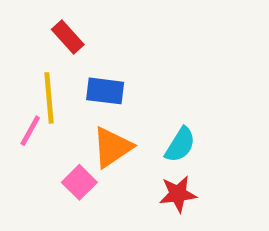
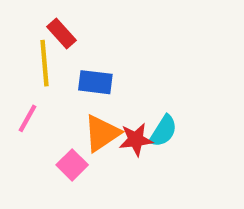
yellow line: (49, 98) -> (45, 63), moved
red star: (178, 194) -> (136, 140), moved

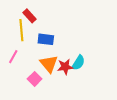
orange triangle: (102, 133) -> (49, 64), turned -36

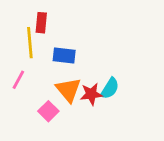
red rectangle: (29, 16) -> (41, 23), turned 48

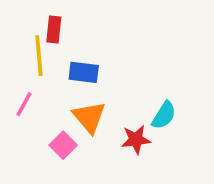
cyan semicircle: (110, 88) -> (164, 115), moved
red star: (91, 94) -> (136, 140), moved

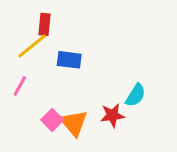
yellow line: (39, 56) -> (32, 46), turned 56
orange triangle: (89, 117) -> (74, 123), moved

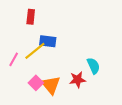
yellow line: (32, 46) -> (35, 51), moved
cyan semicircle: (136, 95) -> (93, 66), turned -56

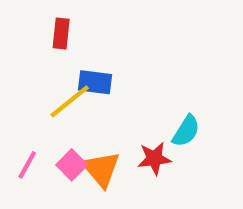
pink line: (14, 59) -> (27, 165), moved
cyan semicircle: (93, 66) -> (186, 131), turned 56

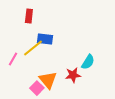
pink line: (27, 165) -> (13, 59), moved
pink square: (72, 165) -> (37, 88), moved

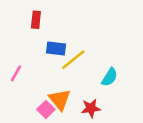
yellow line: (33, 48) -> (73, 60), moved
red star: (73, 75) -> (91, 108), moved

